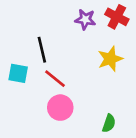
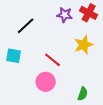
black line: (42, 50) -> (26, 26), moved, turned 60
red line: (55, 79) -> (53, 60), moved

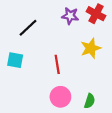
red line: (53, 60) -> (57, 64), turned 42
pink circle: (46, 82) -> (60, 97), moved

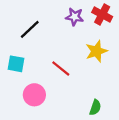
red line: (57, 64) -> (61, 68), turned -42
pink circle: (60, 97) -> (34, 95), moved

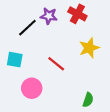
red cross: (102, 14) -> (77, 14), moved
purple star: (75, 17) -> (49, 16), moved

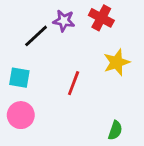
red line: (56, 64) -> (74, 83), turned 72
pink circle: (32, 88) -> (21, 115), moved

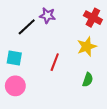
red cross: (101, 18) -> (93, 18), moved
green semicircle: (115, 130) -> (88, 80), moved

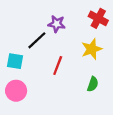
purple star: (47, 16) -> (57, 24), moved
black line: (27, 27) -> (37, 40), moved

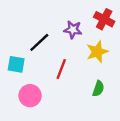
purple star: (57, 24) -> (73, 30), moved
pink circle: (16, 91) -> (30, 96), moved

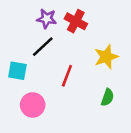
red cross: (104, 19) -> (76, 21), moved
purple star: (73, 30) -> (47, 19), moved

